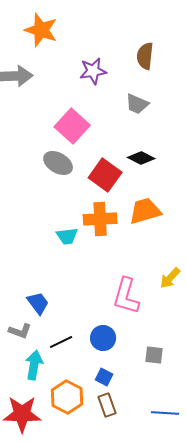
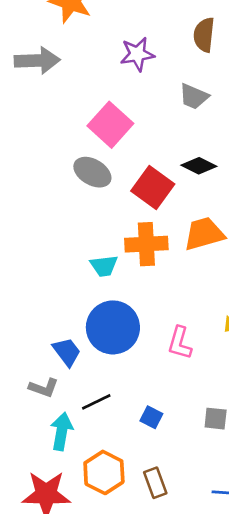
pink L-shape: (126, 296) -> (180, 343), size x0.7
blue circle: (103, 338) -> (113, 327), moved, size x1.6
blue square: (104, 377) -> (151, 417), moved

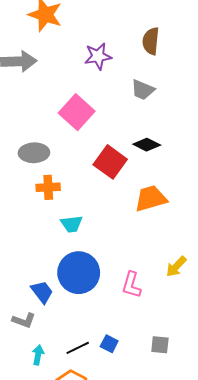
gray ellipse: (92, 172) -> (34, 153), moved, turned -32
orange cross: (146, 244) -> (48, 187), moved, size x0.7
black line: (96, 402) -> (78, 348), moved
cyan arrow: (62, 431) -> (38, 355), size x0.7

